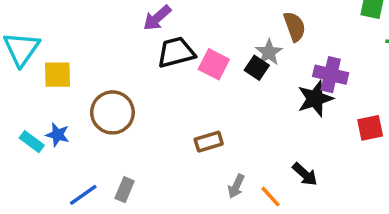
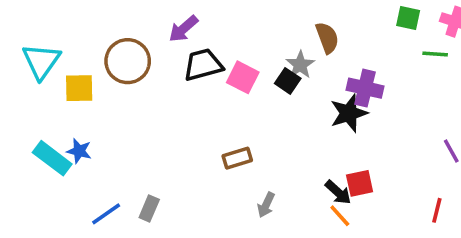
brown circle: (112, 112) -> (128, 61), moved
red square: (370, 128) -> (360, 183), moved
cyan rectangle: (32, 142) -> (52, 158), size x1.5
orange line: (270, 197) -> (340, 216), moved

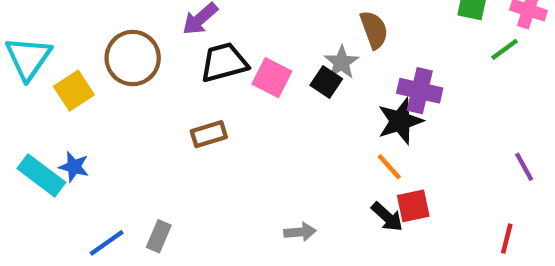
green line: (435, 54) -> (505, 49), turned -40
yellow square: (79, 88) -> (74, 91), turned -32
brown rectangle: (237, 158) -> (209, 134), moved
gray arrow: (266, 205) -> (300, 232), turned -120
orange line: (340, 216) -> (389, 167), moved

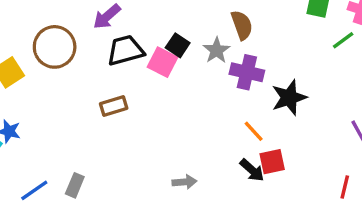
black square: (326, 82) -> (178, 45), moved
purple cross: (420, 91) -> (247, 72), moved
black star: (400, 121) -> (289, 98), moved

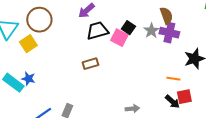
brown circle: (55, 47) -> (39, 20), moved
purple cross: (247, 72) -> (169, 33), moved
orange line: (254, 131) -> (173, 79), turned -40

